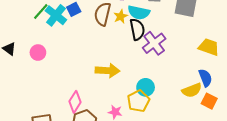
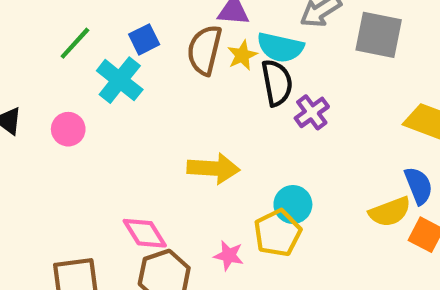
cyan cross: (56, 15) -> (120, 80), moved
purple cross: (154, 43) -> (312, 112), size x0.7
pink diamond: (75, 102) -> (145, 233), turned -65

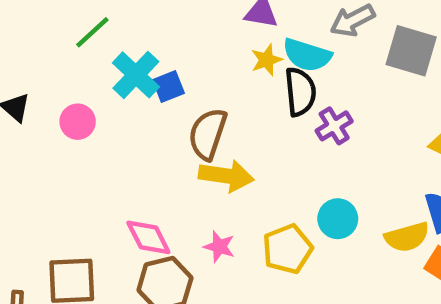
blue square: (144, 39) -> (168, 86), moved
brown semicircle: (204, 50) -> (208, 134), moved
cyan circle: (293, 204) -> (338, 219), moved
pink star: (229, 255) -> (219, 247), moved

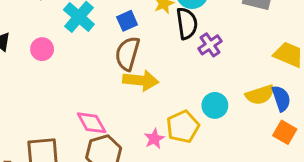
blue square: (168, 86) -> (127, 21), moved
yellow semicircle: (407, 237) -> (260, 95), moved
pink star: (219, 247) -> (154, 139), moved, turned 30

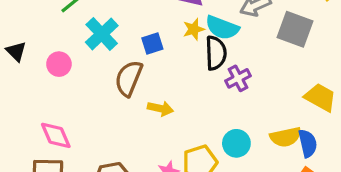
brown semicircle: (127, 54) -> (129, 78), moved
yellow arrow: (141, 80) -> (160, 108), size x0.7
pink diamond: (92, 123) -> (56, 135), moved

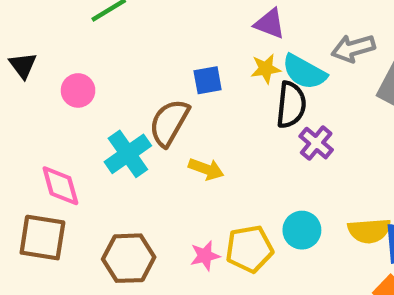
cyan cross: (102, 34) -> (128, 154), moved
purple cross: (238, 78) -> (316, 143), turned -30

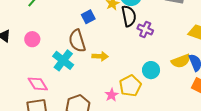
brown semicircle: (169, 123) -> (77, 41), turned -30

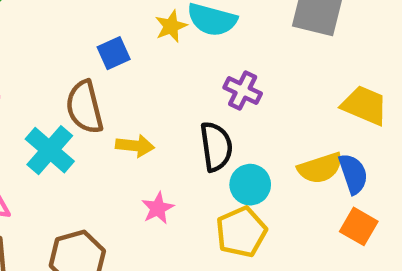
black semicircle: (129, 16) -> (216, 147), moved
yellow pentagon: (130, 86) -> (241, 232), moved
pink star: (112, 95) -> (158, 208), moved

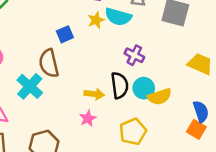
yellow arrow: (135, 146) -> (94, 94), moved
yellow semicircle: (320, 168) -> (159, 97), moved
blue semicircle: (353, 174) -> (201, 111), moved
cyan circle: (250, 185) -> (144, 88), moved

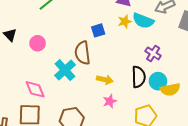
yellow arrow: (94, 94) -> (105, 80), moved

